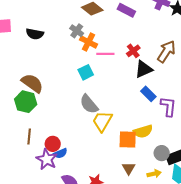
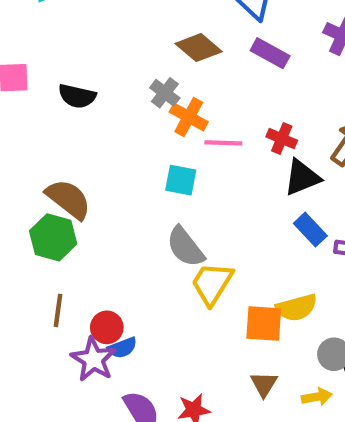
red cross: (133, 51) -> (282, 139), turned -32
cyan square: (86, 72) -> (181, 180), turned 35

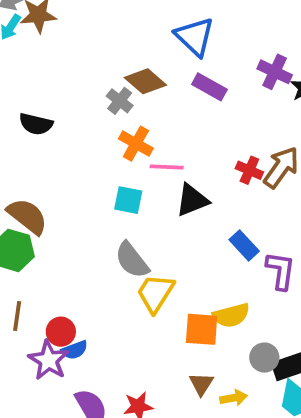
gray cross: (165, 93) -> (120, 101), moved
red cross: (282, 139) -> (249, 170), moved
black triangle: (302, 178) -> (192, 200), moved
yellow arrow: (317, 397) -> (234, 398), moved

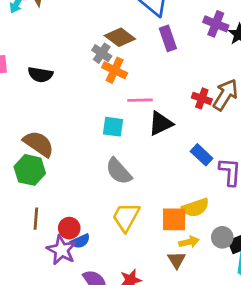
purple rectangle: (209, 87) -> (168, 38), turned 45
orange cross: (136, 144) -> (115, 70), moved
yellow trapezoid: (155, 293) -> (126, 217), moved
yellow arrow: (234, 398) -> (189, 242), moved

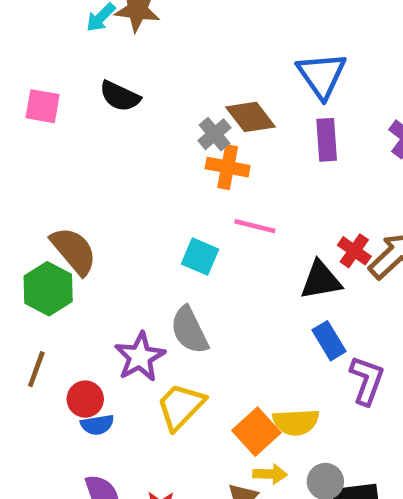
orange cross: (115, 70) -> (228, 167), turned -30
black semicircle: (40, 75) -> (120, 96), moved
black triangle: (161, 124) -> (321, 280), moved
orange square: (174, 219) -> (256, 432), turned 32
purple star: (61, 250) -> (140, 357), moved

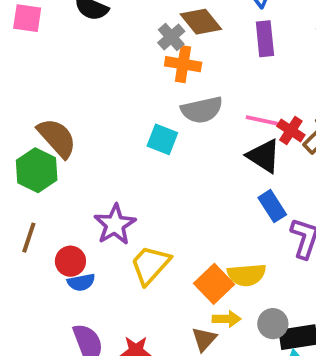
pink line: (255, 226) -> (263, 121), moved
black triangle: (321, 280) -> (264, 156), turned 45
gray semicircle: (189, 330) -> (202, 110), moved, turned -75

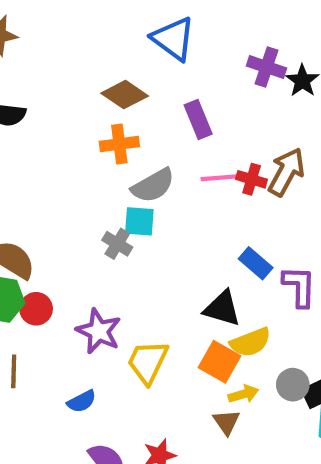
gray cross: (171, 37) -> (117, 244), moved
purple rectangle: (265, 39) -> (198, 120), moved
cyan square: (162, 139) -> (139, 221), moved
black triangle: (264, 156) -> (222, 308), moved
red circle: (70, 261) -> (36, 309), moved

